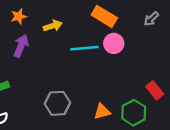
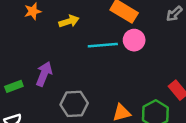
purple arrow: (21, 46) -> (44, 74), moved

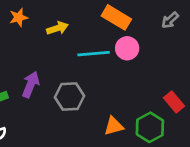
gray hexagon: (74, 104) -> (69, 97), moved

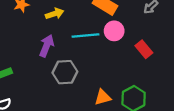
purple arrow: (31, 84) -> (47, 46), moved
red rectangle: (174, 102) -> (144, 49), moved

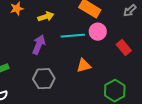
gray hexagon: (65, 72) -> (44, 79), moved
orange triangle: (103, 97) -> (84, 66), moved

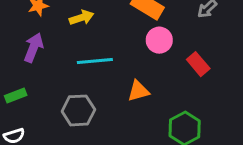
cyan line: (73, 36) -> (95, 61), moved
purple arrow: (39, 45) -> (34, 48), moved

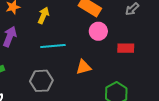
yellow arrow: (81, 18) -> (43, 15), turned -49
red rectangle: (198, 64) -> (126, 48), turned -49

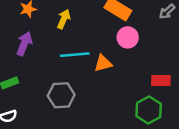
red rectangle: (126, 48) -> (161, 80), moved
orange triangle: (84, 67) -> (103, 63), moved

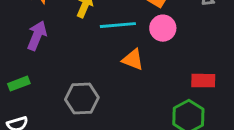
cyan line: (75, 55) -> (118, 25), moved
orange triangle: (103, 63) -> (133, 60), turned 36

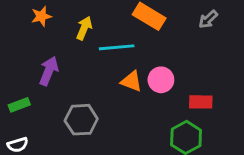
pink circle: (163, 28) -> (161, 80), moved
purple arrow: (37, 36) -> (49, 71), moved

